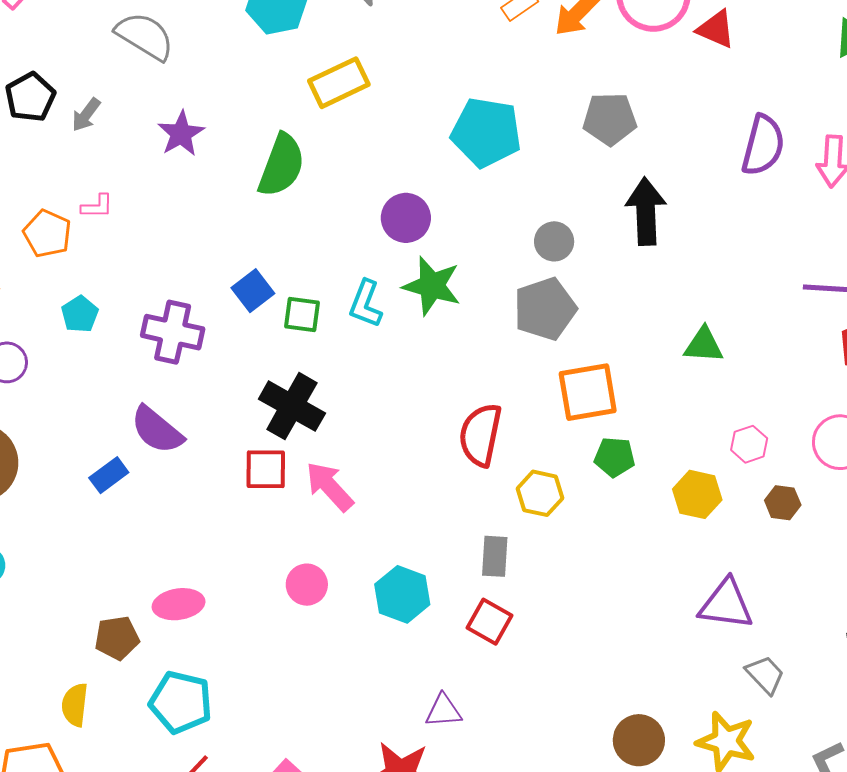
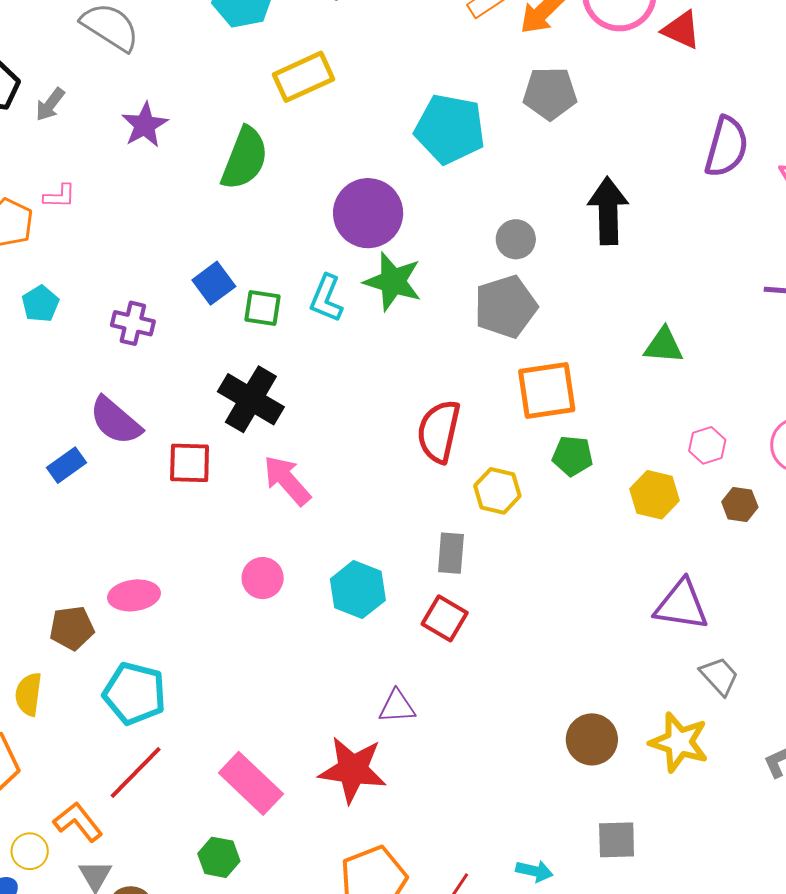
gray pentagon: (610, 119) -> (550, 93), moved
purple circle: (406, 218) -> (368, 213), size x1.4
purple cross: (173, 332) -> (133, 323), size x0.7
red square: (266, 469) -> (190, 463), moved

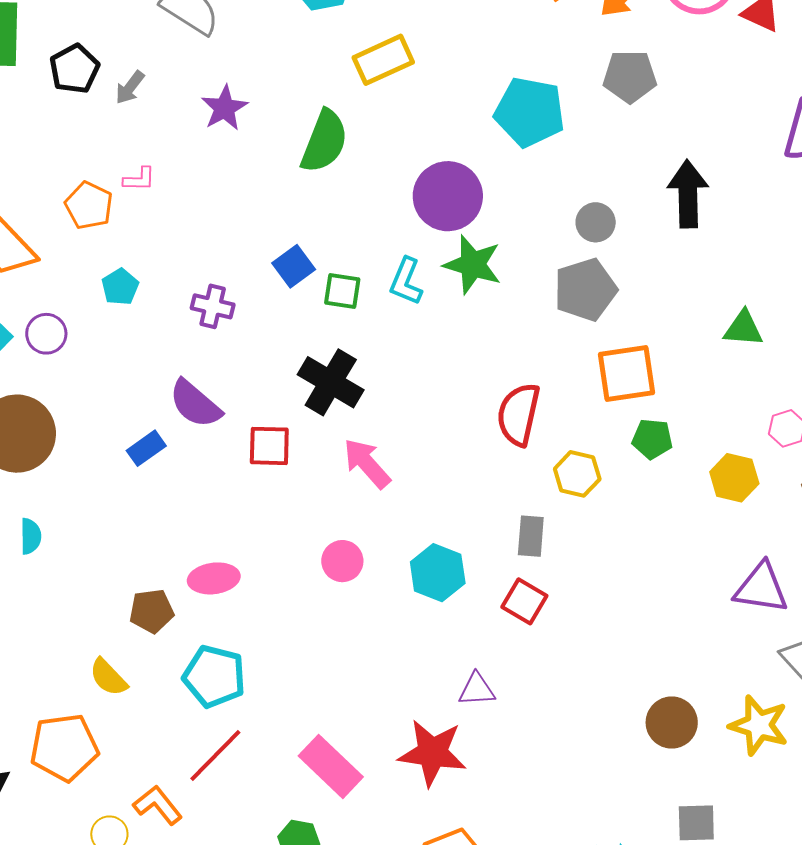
yellow semicircle: (29, 694) -> (108, 677), turned -51

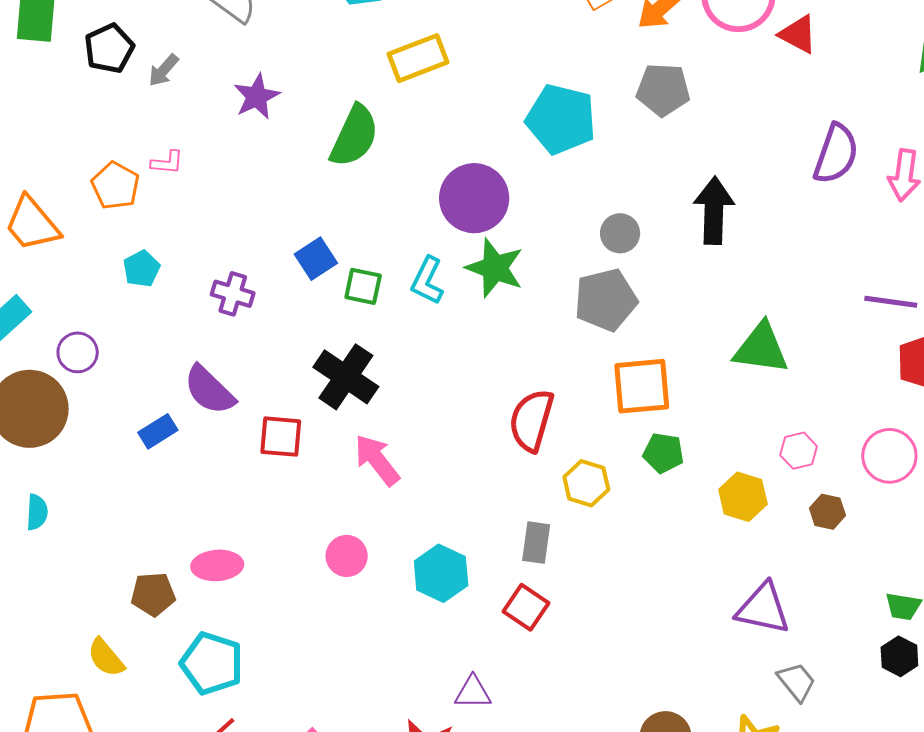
green triangle: (743, 328) -> (761, 348), size x1.4
purple circle: (46, 334) -> (78, 352), moved

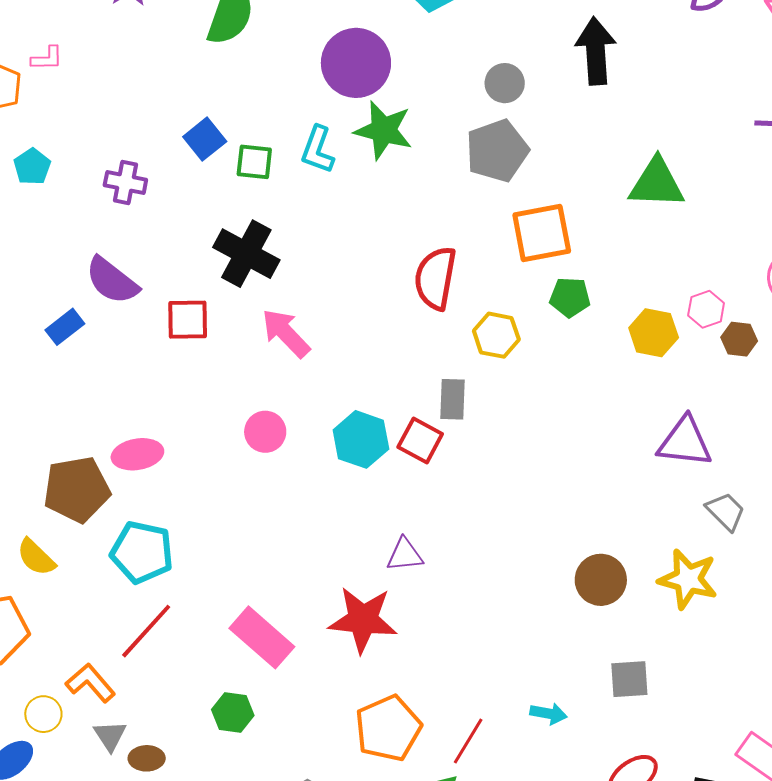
pink hexagon: (799, 451) -> (706, 309), moved
brown pentagon: (153, 594) -> (77, 489), size x1.5
red square: (526, 607) -> (420, 440), moved

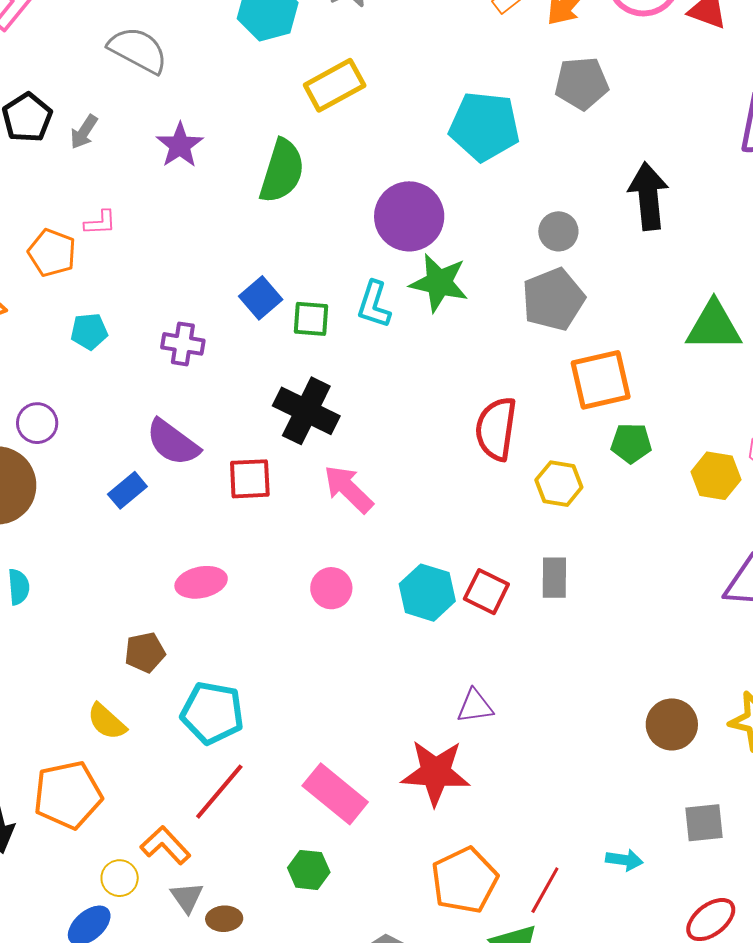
cyan pentagon: (32, 167) -> (89, 331), turned 30
gray rectangle: (452, 399) -> (554, 578), moved
pink ellipse: (137, 454) -> (201, 582), moved
brown pentagon: (77, 489) -> (145, 652), size x0.6

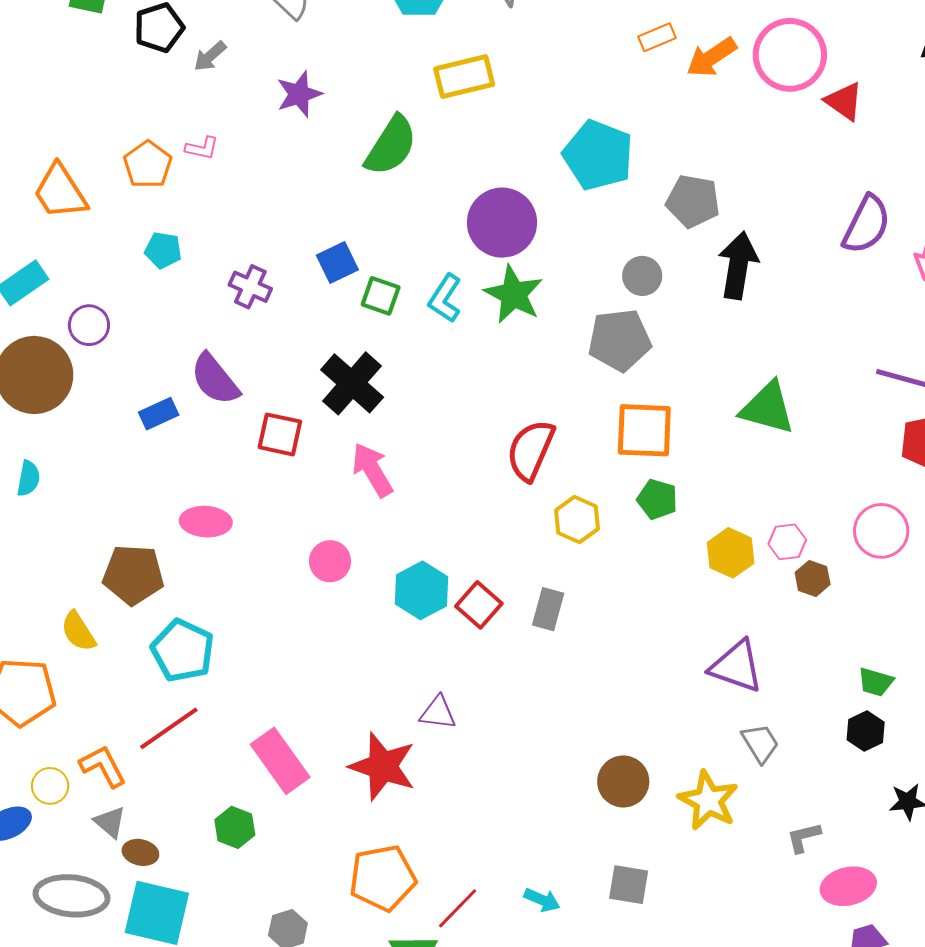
gray pentagon: (582, 83) -> (693, 201), moved
brown pentagon: (145, 652) -> (133, 575), size x1.5
gray triangle: (187, 897) -> (110, 822), turned -30

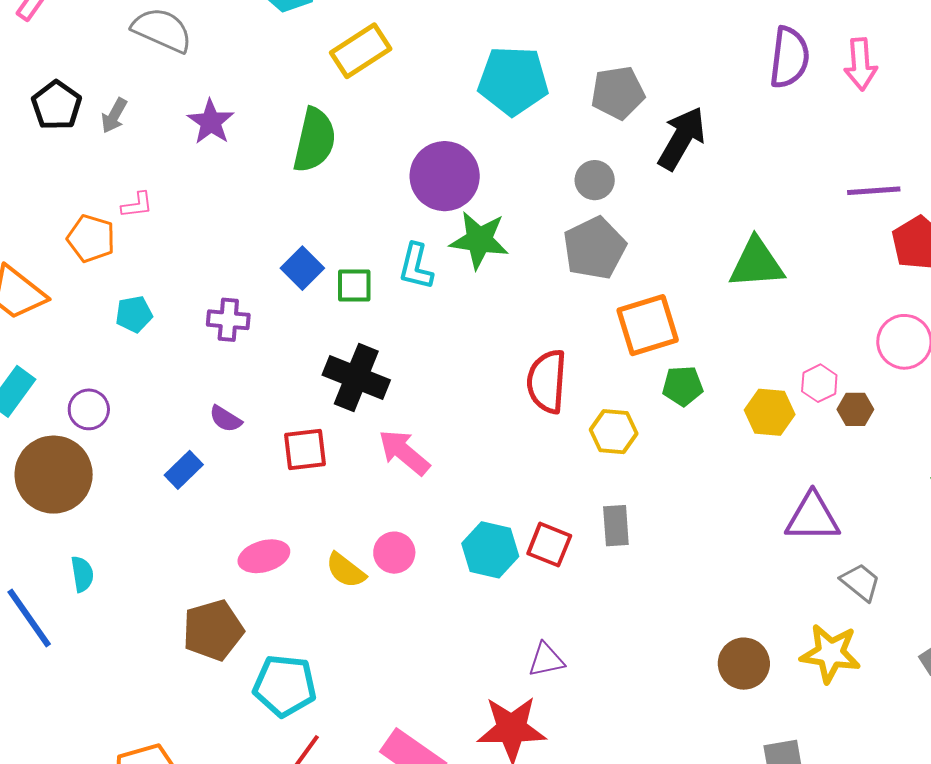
black arrow: (738, 265) -> (682, 138), turned 40
purple semicircle: (215, 379) -> (225, 419), size x0.6
yellow semicircle: (78, 631) -> (346, 570), moved

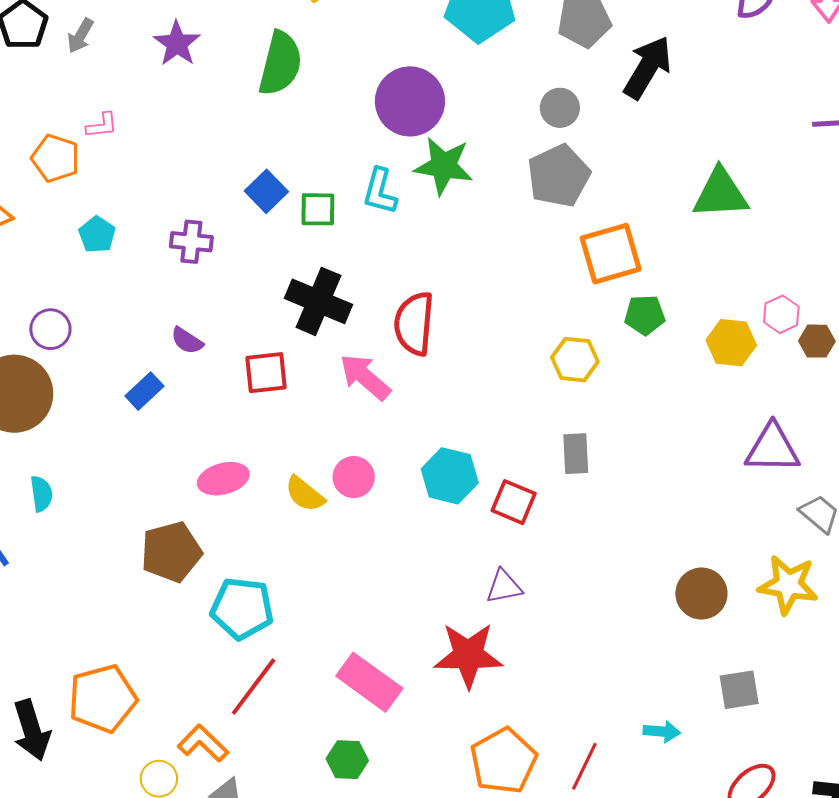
cyan pentagon: (134, 314) -> (97, 235), turned -30
red semicircle: (547, 381) -> (414, 324), moved
red square: (549, 545) -> (514, 502), moved

